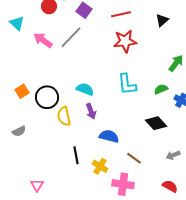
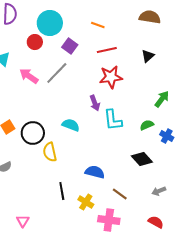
purple arrow: (91, 111) -> (95, 103), moved

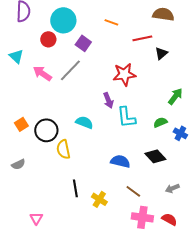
red line: (107, 50) -> (142, 38), moved
blue semicircle: (95, 172) -> (120, 161), moved
pink cross: (109, 220) -> (142, 217), moved

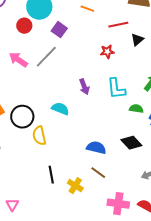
red star: (124, 74) -> (107, 52), moved, size x0.6
cyan L-shape: (126, 117) -> (116, 89), moved
green semicircle: (160, 122) -> (136, 109), turned 32
brown line: (133, 191) -> (98, 173), moved

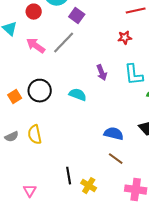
red circle: (24, 26) -> (34, 12), moved
black circle: (22, 117) -> (40, 91), moved
yellow semicircle: (39, 136) -> (35, 135), moved
black line: (51, 175) -> (69, 176), moved
yellow cross: (75, 186) -> (89, 186), moved

